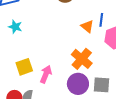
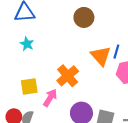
orange triangle: (87, 26) -> (101, 56), size x1.5
orange cross: (82, 59) -> (68, 76), moved

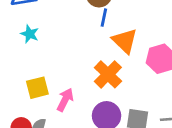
blue line: (116, 52) -> (104, 18), moved
orange cross: (68, 76) -> (108, 74), moved

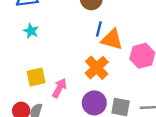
blue line: (104, 18) -> (99, 29), moved
orange triangle: (125, 41) -> (112, 40), turned -30

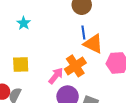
blue line: (99, 29) -> (83, 32), turned -32
pink arrow: (59, 88) -> (56, 76), moved

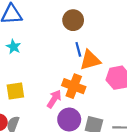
orange triangle: (93, 44) -> (90, 60), turned -35
orange cross: (75, 66) -> (74, 86), turned -30

